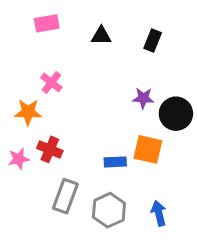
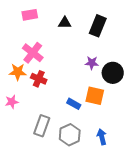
black rectangle: (153, 40) -> (98, 26), size x1.5
pink cross: (51, 83) -> (33, 53), size x1.5
red cross: (50, 149) -> (39, 79), moved
blue rectangle: (115, 162) -> (74, 104), turned 32

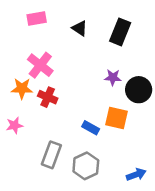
black triangle: (65, 23) -> (80, 28), turned 32
blue arrow: (102, 137) -> (136, 175), moved, turned 84

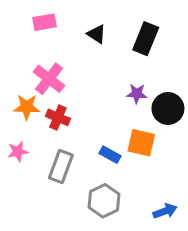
gray rectangle: (51, 155) -> (61, 166), moved

